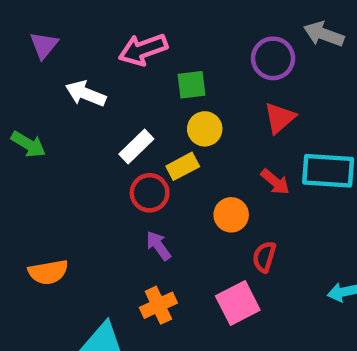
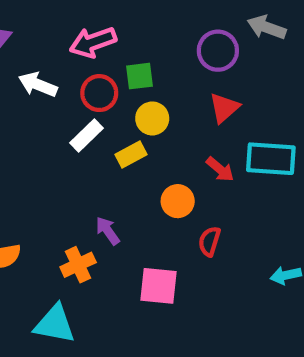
red circle: (150, 193) -> (99, 93), moved
pink square: (238, 303) -> (159, 286), moved, turned 33
orange cross: (158, 305) -> (78, 265), moved

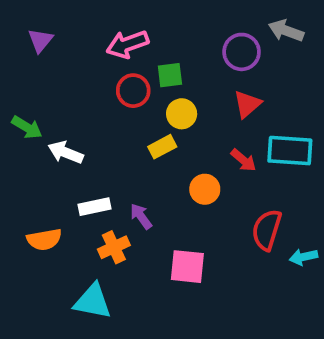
white arrow: (38, 85) -> (66, 152), moved
white rectangle: (87, 135) -> (95, 207), moved, turned 32
red semicircle: (209, 241) -> (267, 230), moved, size x1.5

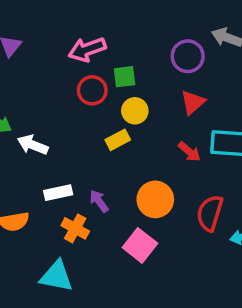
orange circle: (205, 189) -> (155, 199), moved, size x1.4
orange cross: (114, 247) -> (75, 228), turned -36
pink square: (187, 267) -> (140, 245), turned 32

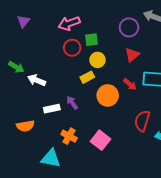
orange circle: (155, 199) -> (108, 95), moved
purple arrow: (99, 201) -> (72, 103), moved
orange cross: (75, 228) -> (69, 136), moved

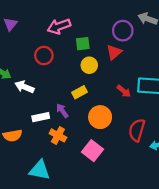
red circle: (72, 48) -> (44, 55), moved
red triangle: (132, 55) -> (114, 52), moved
yellow rectangle: (87, 77) -> (80, 92), moved
orange circle: (108, 95) -> (100, 117), moved
orange cross: (69, 136) -> (58, 135), moved

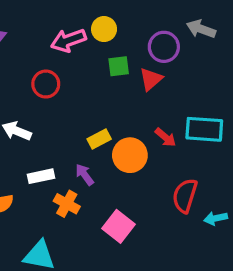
green square: (83, 44) -> (119, 66), moved
yellow circle: (89, 65) -> (104, 29), moved
purple arrow: (62, 111) -> (85, 175), moved
orange circle: (100, 117) -> (130, 155), moved

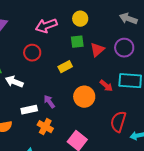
yellow circle: (104, 29) -> (80, 19), moved
purple circle: (164, 47) -> (124, 48), moved
yellow rectangle: (99, 139) -> (65, 67), moved
purple arrow: (85, 175) -> (49, 102), moved

